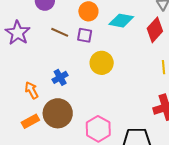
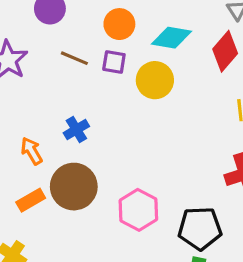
yellow circle: (102, 63) -> (155, 80), moved

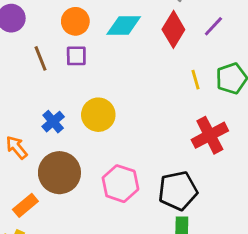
brown line: (74, 58) -> (41, 58), turned 55
yellow circle: (155, 80) -> (98, 115), moved
orange rectangle: (31, 200) -> (25, 205), moved

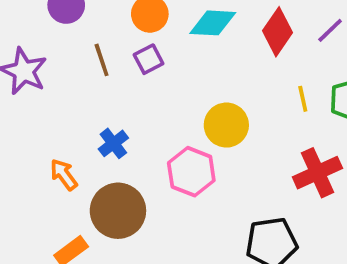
purple square: (76, 56) -> (149, 59), turned -30
yellow circle: (98, 115) -> (226, 125), moved
pink hexagon: (120, 184) -> (191, 172), moved

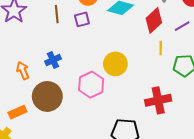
yellow line: (303, 99) -> (161, 48), moved

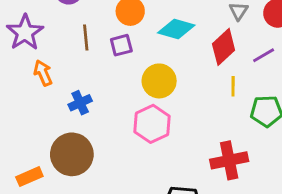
yellow circle: (115, 64) -> (159, 81), moved
orange arrow: (23, 71) -> (43, 73), moved
pink hexagon: (91, 85) -> (152, 124), moved

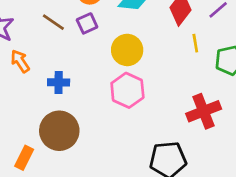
brown line: (86, 38) -> (53, 22), turned -40
blue cross: (80, 103) -> (59, 82), turned 35
orange rectangle: (29, 177) -> (24, 158), turned -30

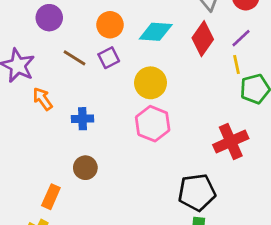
yellow line: (195, 43) -> (236, 65), moved
brown circle: (59, 131) -> (85, 168), size x0.6

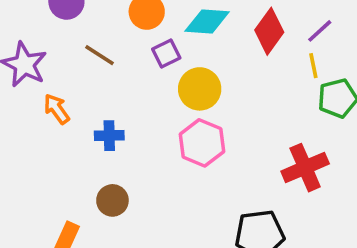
purple square: (109, 58) -> (166, 54), moved

